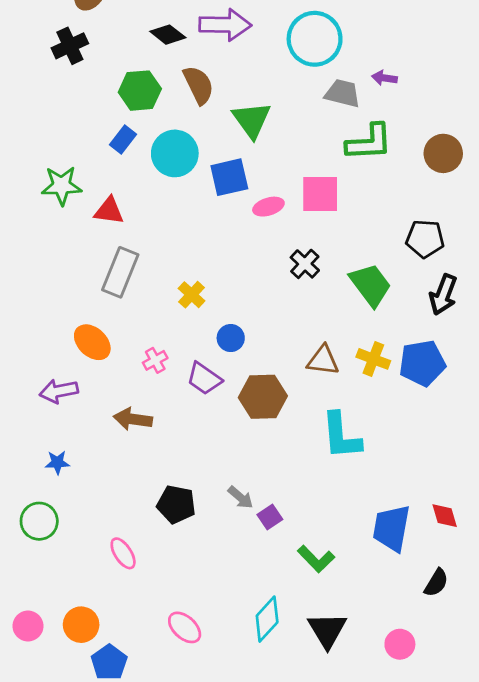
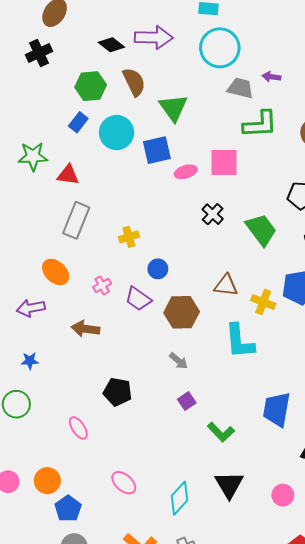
yellow cross: (192, 295) -> (129, 237), turned 30
yellow cross: (373, 359) -> (263, 302), moved
gray arrow: (240, 497) -> (178, 361), moved
cyan diamond: (267, 619) -> (180, 498), moved

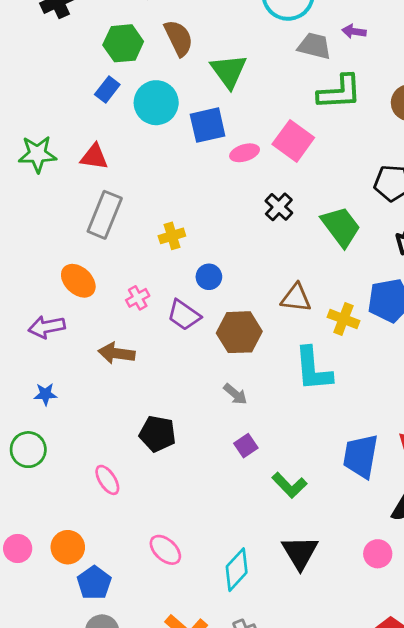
green star: (33, 156) -> (37, 154), moved
pink square: (224, 162) -> (293, 141), turned 36
pink circle: (283, 495) -> (378, 554), moved

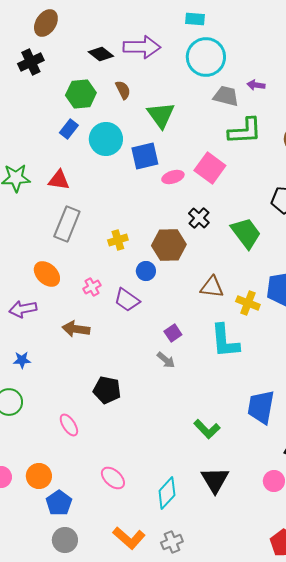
brown semicircle: (179, 38) -> (123, 90), size x0.7
brown hexagon: (239, 332) -> (169, 245), moved
purple square: (246, 446) -> (173, 333), moved

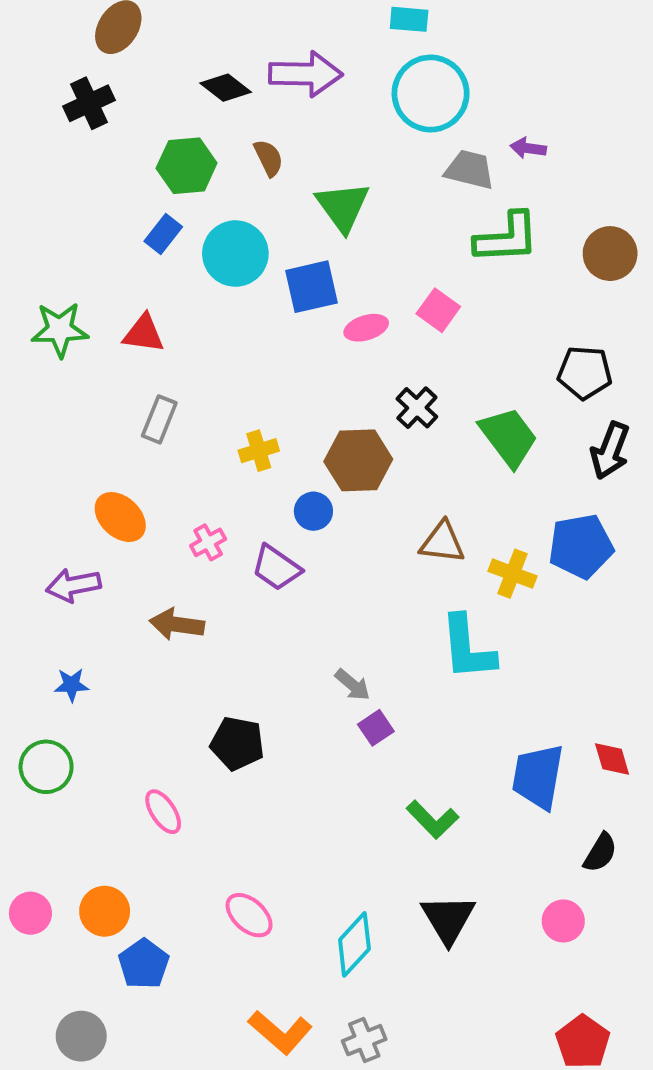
pink square: (210, 168) -> (438, 310), size x0.7
gray rectangle: (67, 224) -> (159, 419), size x0.7
purple square: (173, 333) -> (376, 728), moved
gray circle: (65, 540) -> (81, 1036), moved

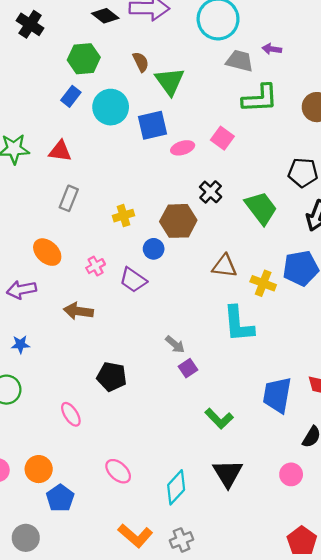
black cross: (89, 103) -> (30, 24), turned -32
brown semicircle: (269, 158) -> (141, 62), moved

